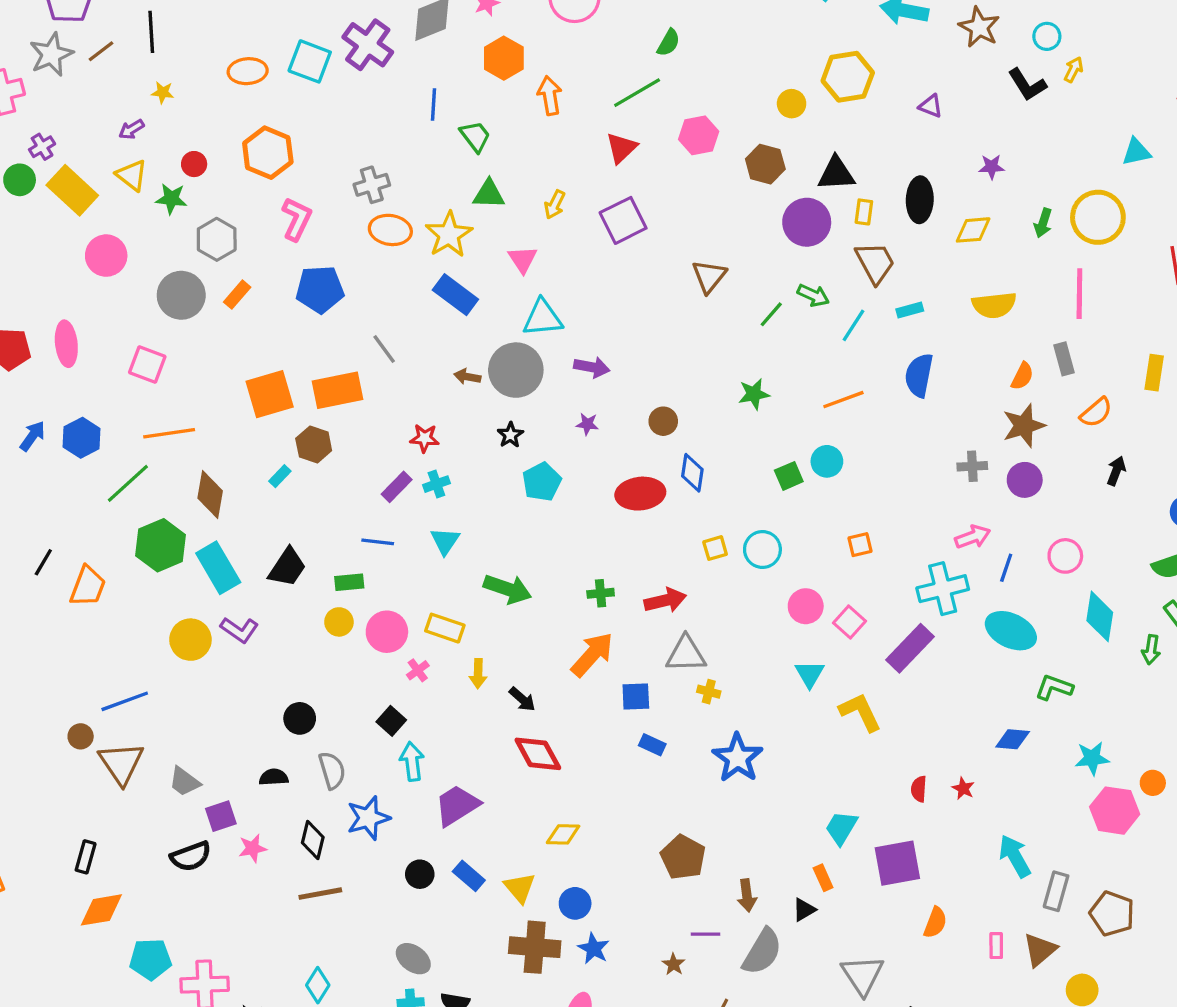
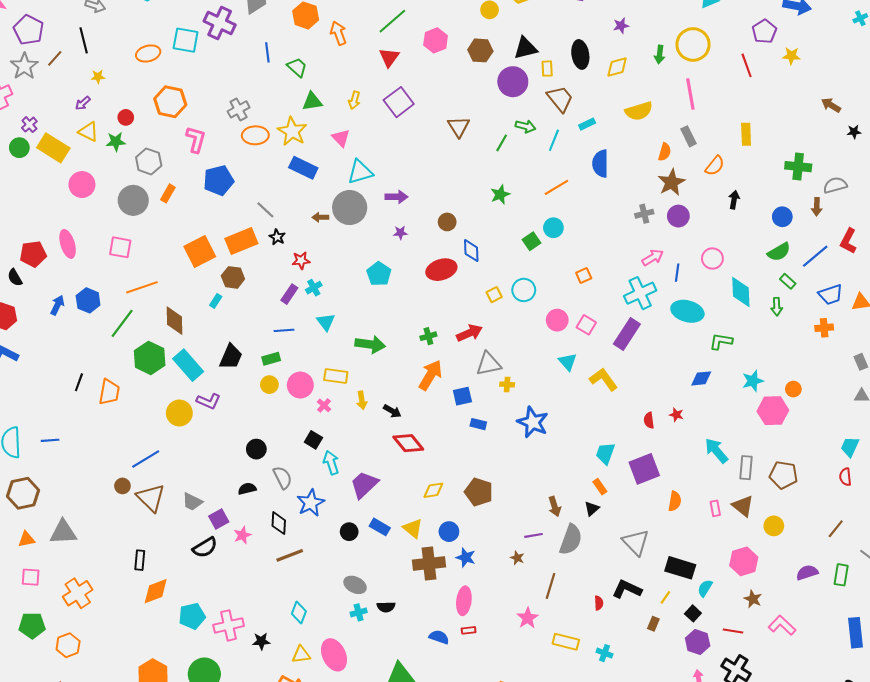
black star: (510, 435) -> (277, 237), moved
brown pentagon: (683, 857) -> (479, 492), moved
brown triangle: (1040, 950) -> (743, 506), turned -30

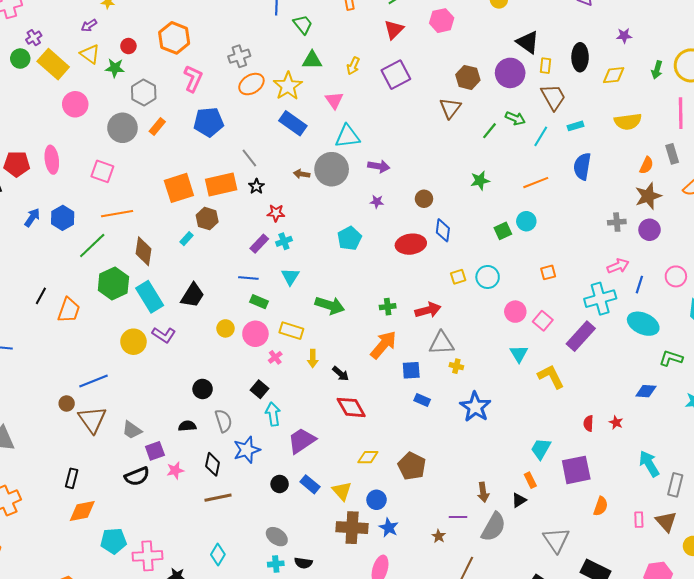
black triangle: (525, 48) -> (528, 42), turned 40
brown hexagon: (480, 50) -> (468, 77), moved
orange ellipse: (255, 135) -> (251, 84), turned -40
green rectangle: (271, 359) -> (259, 302), moved, turned 30

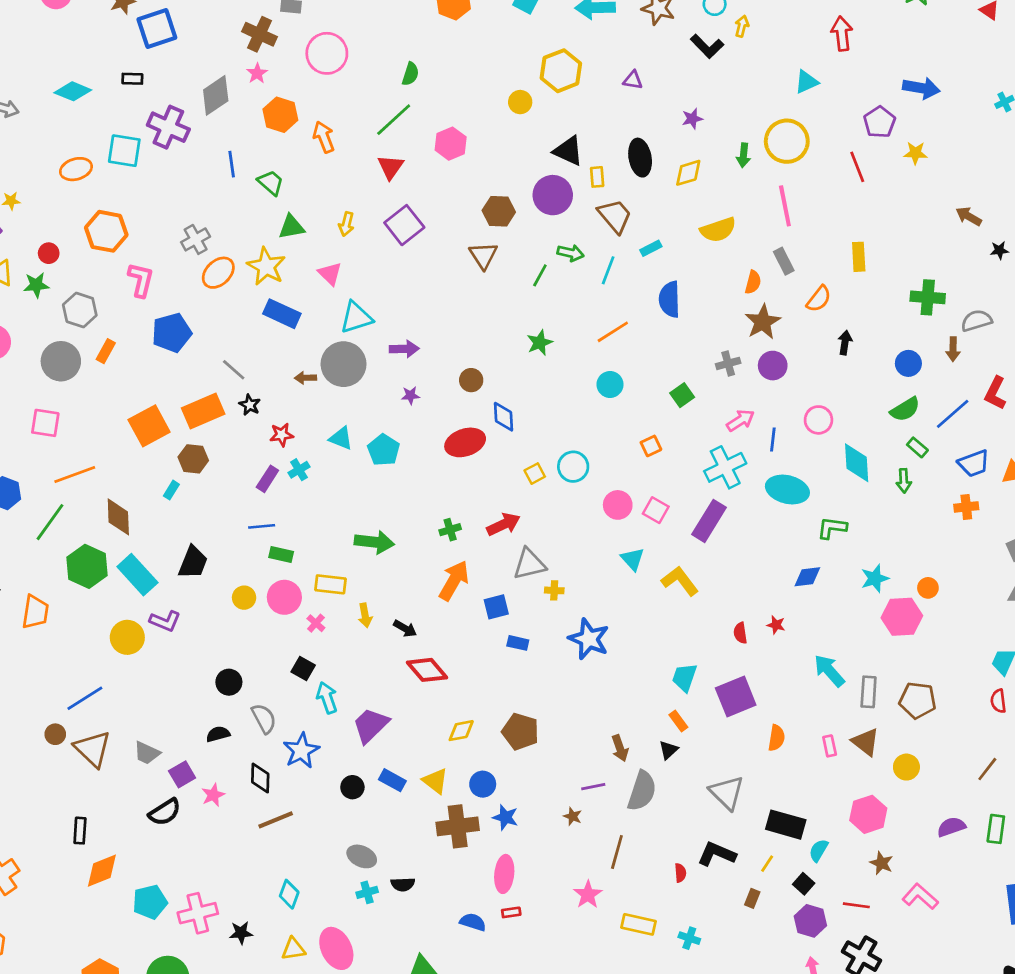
green square: (503, 231) -> (682, 395), moved
cyan triangle: (290, 277) -> (341, 438), moved, turned -30

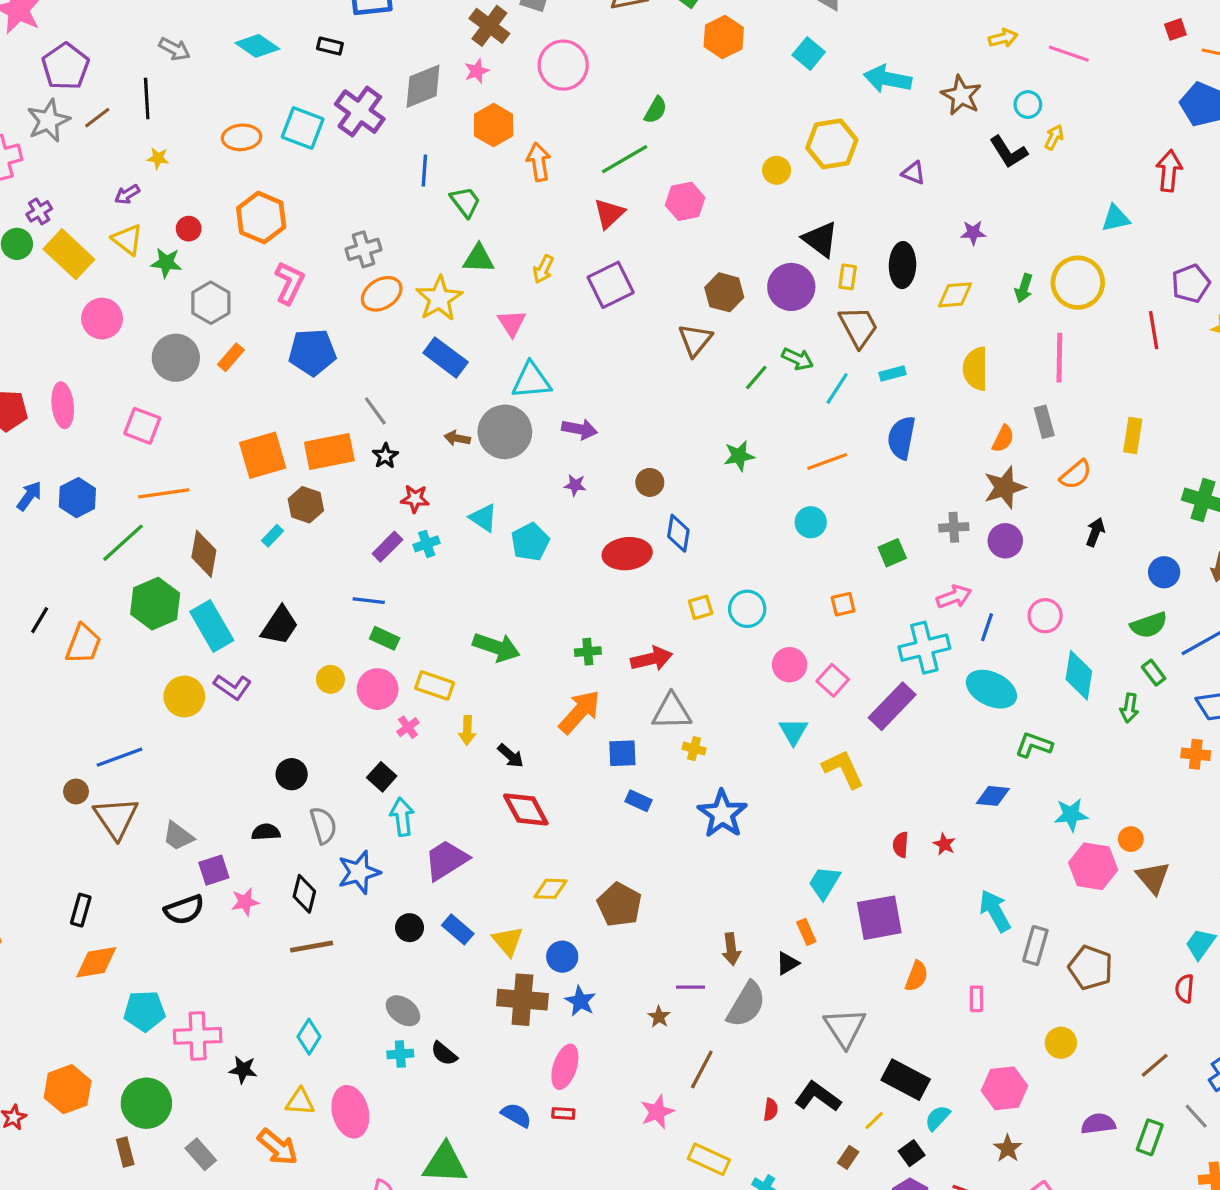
yellow semicircle: (718, 230) -> (976, 369), turned 96
brown triangle: (866, 742) -> (1153, 878), moved
black semicircle: (403, 884) -> (444, 1054), turned 30

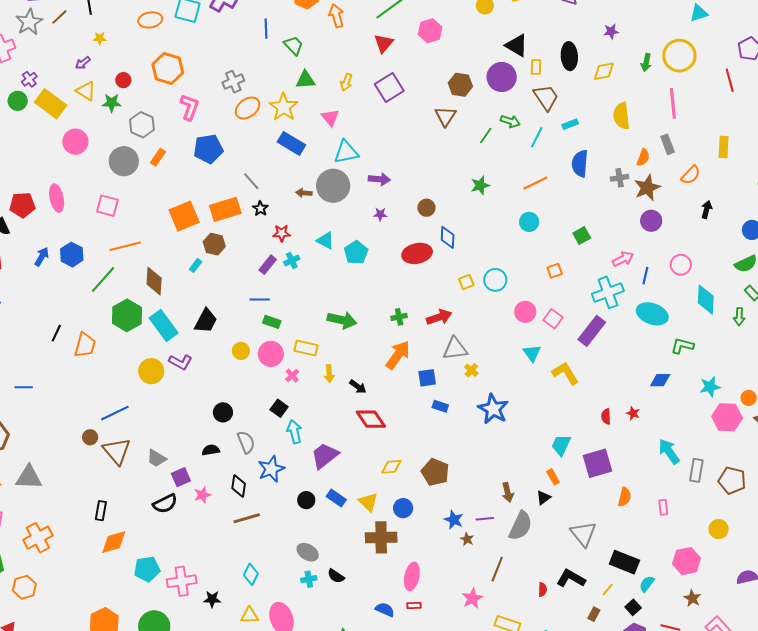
gray cross: (954, 527) -> (620, 178), moved
yellow cross: (694, 749) -> (471, 370), turned 32
blue star: (580, 1001) -> (454, 520), moved

